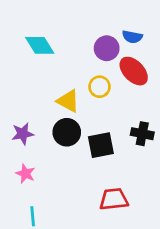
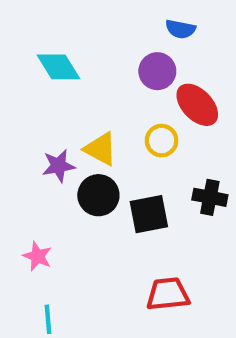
blue semicircle: (132, 37) -> (180, 29), moved
yellow circle: (100, 87) -> (162, 141), moved
purple star: (23, 134) -> (58, 166), moved

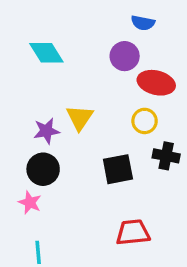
red ellipse: (197, 105) -> (156, 83), turned -32
yellow circle: (162, 141) -> (145, 121), moved
yellow triangle: (101, 149) -> (80, 118), turned 36
black circle: (98, 195) -> (43, 169), moved

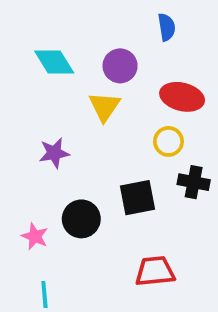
blue semicircle: (143, 23) -> (167, 27), turned -110
purple circle: (125, 56) -> (120, 66), moved
yellow triangle: (80, 118) -> (105, 107), moved
black circle: (43, 169) -> (81, 219), moved

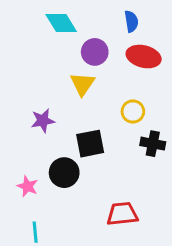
cyan diamond: (54, 62) -> (61, 23), moved
red ellipse: (182, 97) -> (144, 57), moved
black square: (137, 198) -> (90, 144), moved

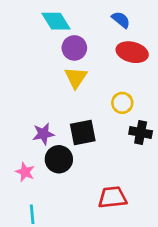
blue semicircle: (131, 21) -> (121, 20), turned -42
purple circle: (95, 52) -> (74, 48), moved
purple star: (43, 121) -> (43, 134), moved

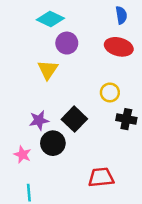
blue semicircle: (121, 20) -> (121, 15), moved, turned 42
cyan diamond: (56, 21) -> (50, 19), turned -32
yellow triangle: (76, 78) -> (48, 70), moved
black square: (83, 132) -> (74, 119), turned -35

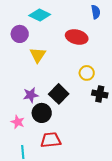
purple circle: (67, 43) -> (20, 34), moved
red ellipse: (119, 47) -> (77, 37), moved
red trapezoid: (101, 177) -> (51, 140), moved

